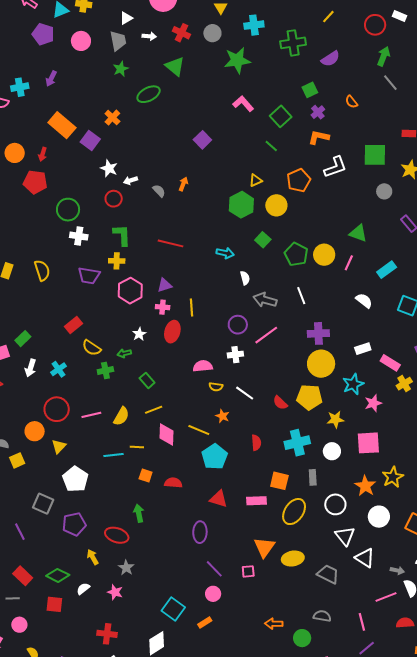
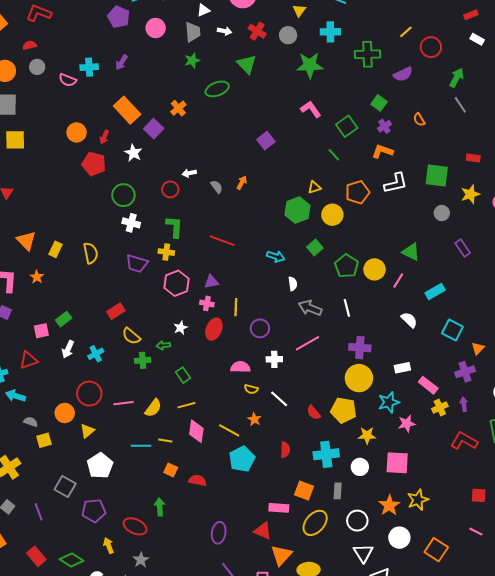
red circle: (375, 25) -> (431, 47), moved
green square: (310, 90) -> (379, 103), turned -35
white star: (109, 168) -> (133, 153), moved
purple circle: (238, 325) -> (260, 328), moved
red triangle: (219, 499) -> (263, 531), moved

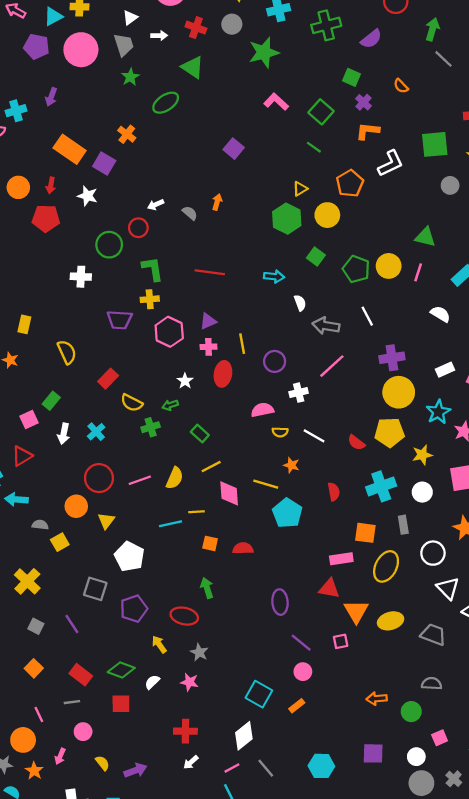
pink circle: (156, 28) -> (81, 50), size x1.5
green circle: (123, 195) -> (109, 245), moved
white cross: (131, 223) -> (81, 277), moved
yellow semicircle: (91, 253) -> (67, 352), moved

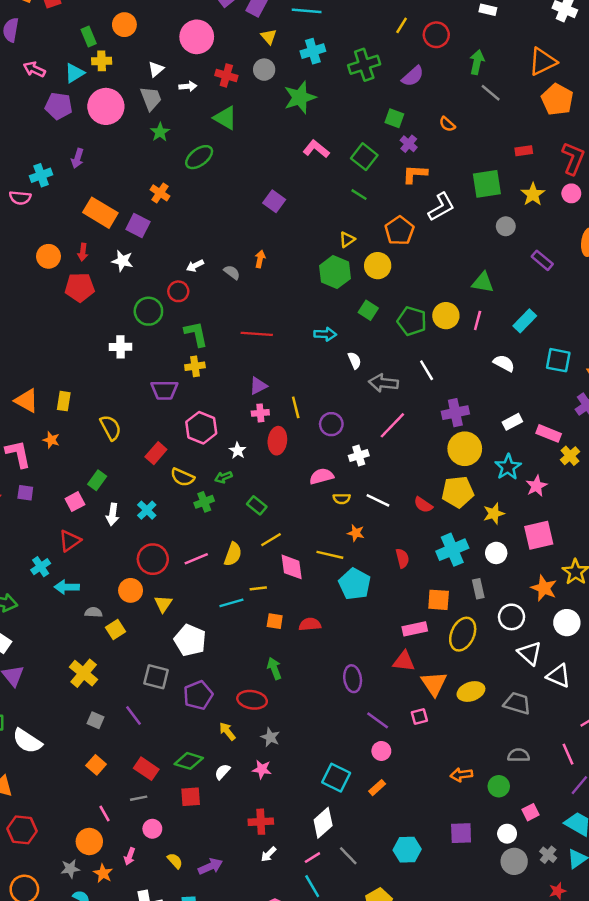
pink hexagon: (169, 332) -> (201, 428), moved

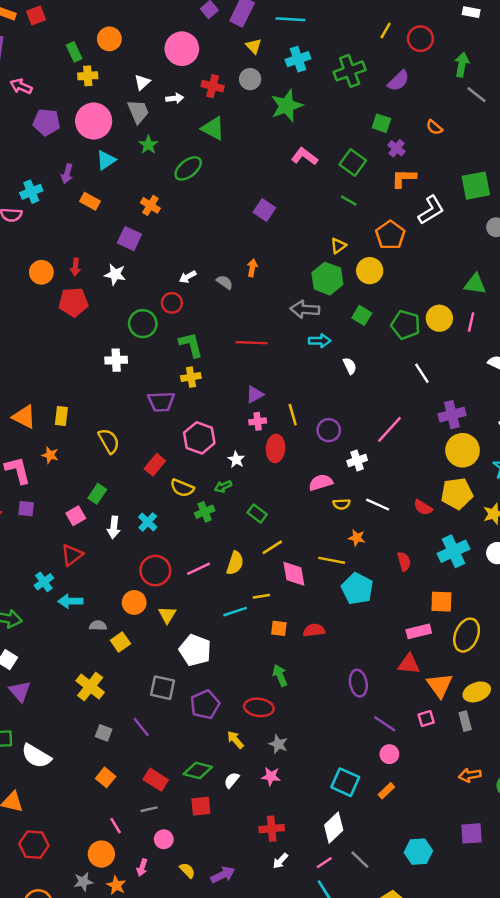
cyan triangle: (74, 73) -> (106, 160), moved
orange rectangle: (100, 213) -> (90, 201), moved, size x0.6
gray arrow: (383, 383) -> (305, 309), moved
gray rectangle: (478, 589) -> (465, 721), moved

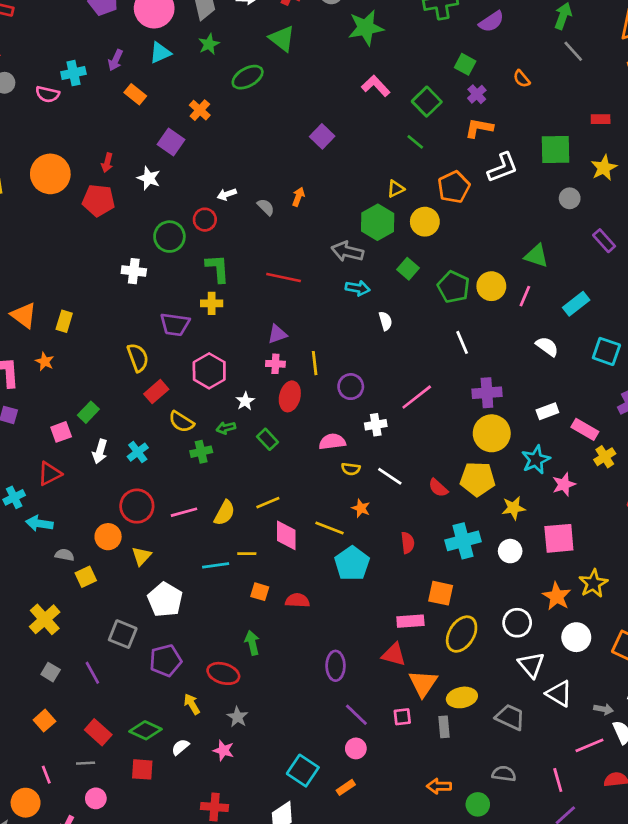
orange circle: (41, 272) -> (50, 174), moved, size x1.5
yellow semicircle: (109, 441) -> (138, 358), moved
green rectangle: (257, 514) -> (268, 439), moved

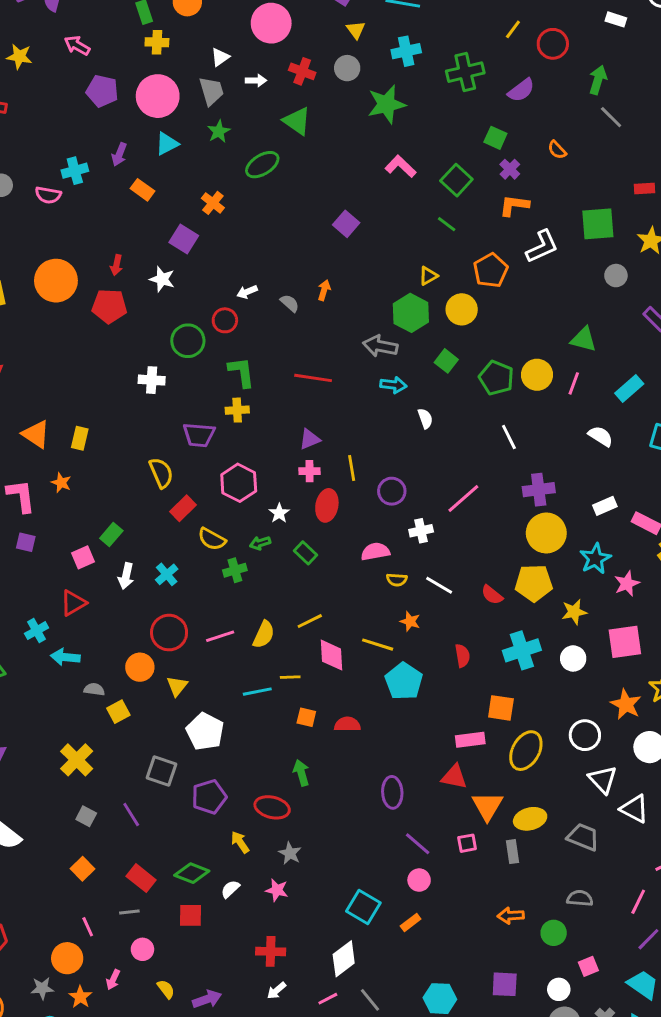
pink line: (558, 780) -> (638, 902), turned 45

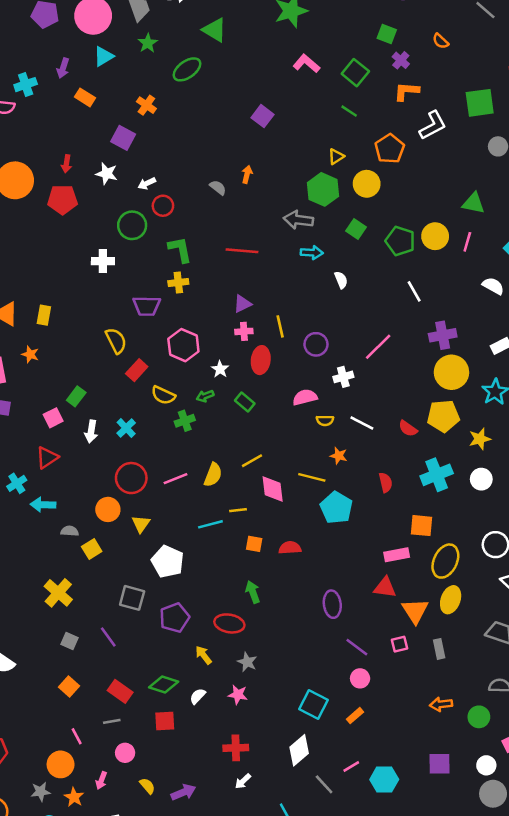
white arrow: (247, 292) -> (147, 183), moved
yellow ellipse: (530, 819) -> (451, 600), moved, turned -52
pink line: (328, 999) -> (351, 766), moved

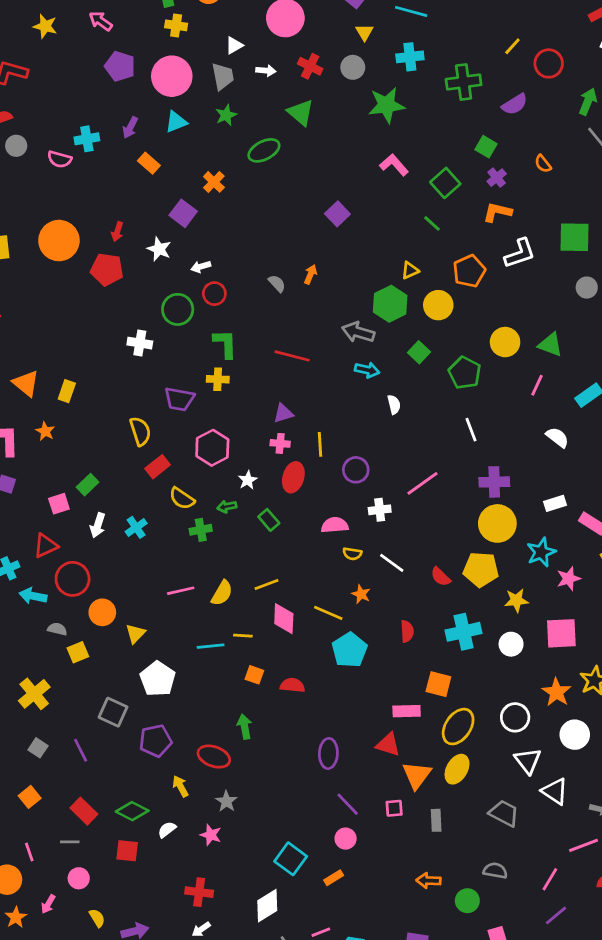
yellow circle: (435, 236) -> (505, 342), moved
red circle: (131, 478) -> (73, 579), moved

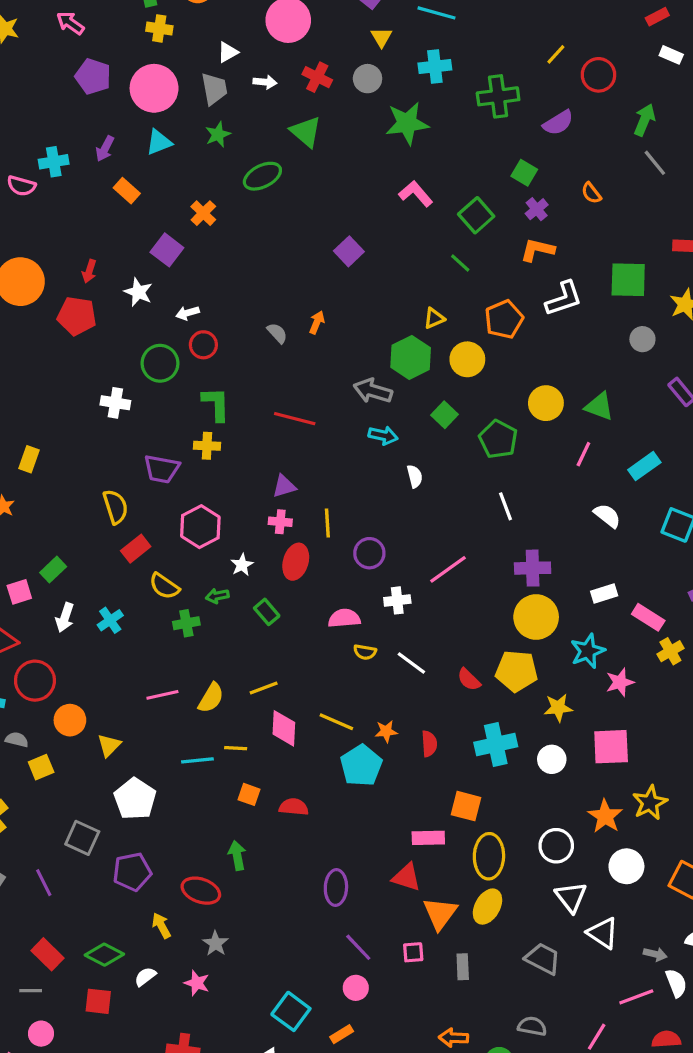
orange star: (361, 594) -> (386, 731), moved, turned -30
yellow ellipse: (458, 727) -> (489, 856), turned -33

